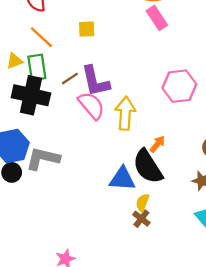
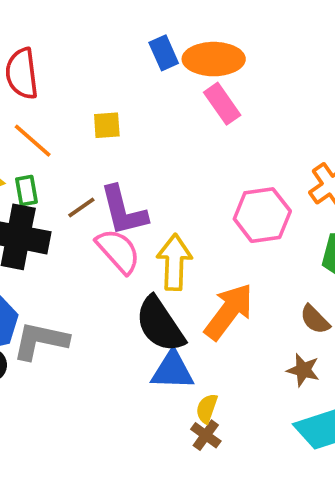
green rectangle: (37, 67) -> (27, 191), size x0.7
orange arrow: (157, 144) -> (229, 311), size x2.0
black semicircle: (148, 167) -> (160, 324), moved

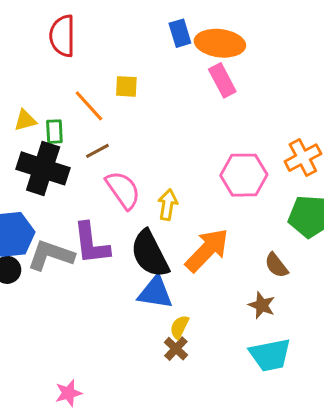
orange line: (33, 141) -> (89, 106), moved
purple L-shape: (123, 211) -> (91, 244), moved
yellow arrow: (174, 262) -> (168, 205), size x0.7

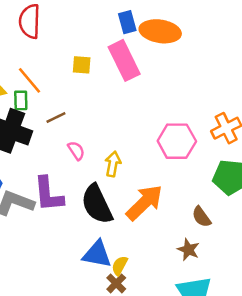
pink rectangle: (222, 80) -> (124, 60), moved, size x1.4
orange line: (89, 106) -> (29, 80), moved
pink semicircle: (123, 190) -> (76, 151), size x0.6
blue triangle: (155, 293) -> (97, 254), moved

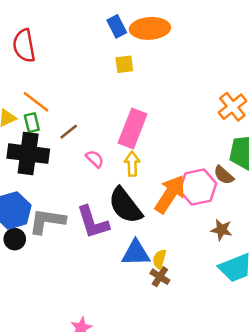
pink rectangle: (124, 60) -> (133, 128), moved, turned 60
yellow square: (82, 65) -> (124, 64), moved
pink hexagon: (177, 141) -> (198, 187), moved
purple L-shape: (49, 194) -> (93, 222), moved
brown semicircle: (201, 217) -> (224, 175), moved

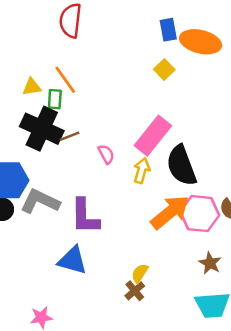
yellow square: (124, 64) -> (164, 69), turned 36
brown line: (69, 132) -> (69, 136), moved
black semicircle: (125, 205) -> (181, 166), moved
blue triangle: (136, 253) -> (72, 260), moved

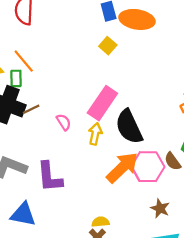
blue triangle: (72, 260) -> (23, 214), moved
yellow semicircle: (140, 273) -> (100, 222), turned 56

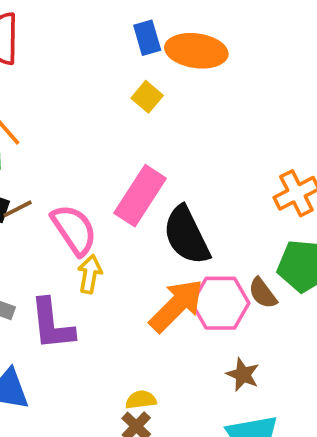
pink semicircle: (64, 122) -> (74, 230), size x1.8
yellow arrow: (95, 134) -> (90, 274), moved

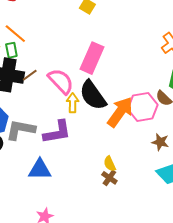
black semicircle: (186, 235) -> (93, 95), moved
purple L-shape: (52, 324) -> (57, 132), turned -84
yellow semicircle: (141, 400) -> (110, 164), turned -98

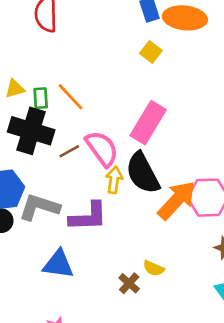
orange line: (15, 34) -> (71, 97), moved
brown line: (30, 75) -> (69, 151), moved
yellow semicircle: (110, 164) -> (154, 268), turned -49
brown cross: (109, 178) -> (129, 283), moved

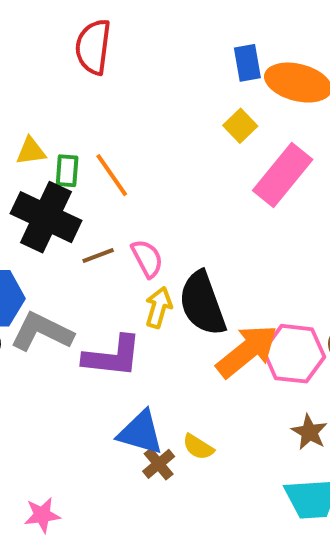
pink rectangle: (148, 123) -> (283, 175), moved
pink semicircle: (102, 149) -> (147, 258), size x0.7
blue triangle: (58, 264) -> (141, 432), moved

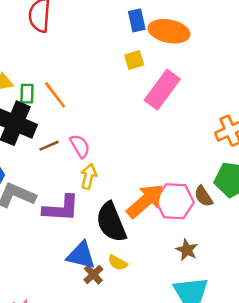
yellow square: (240, 126) -> (134, 60), turned 30
black semicircle: (202, 303) -> (111, 222), moved

